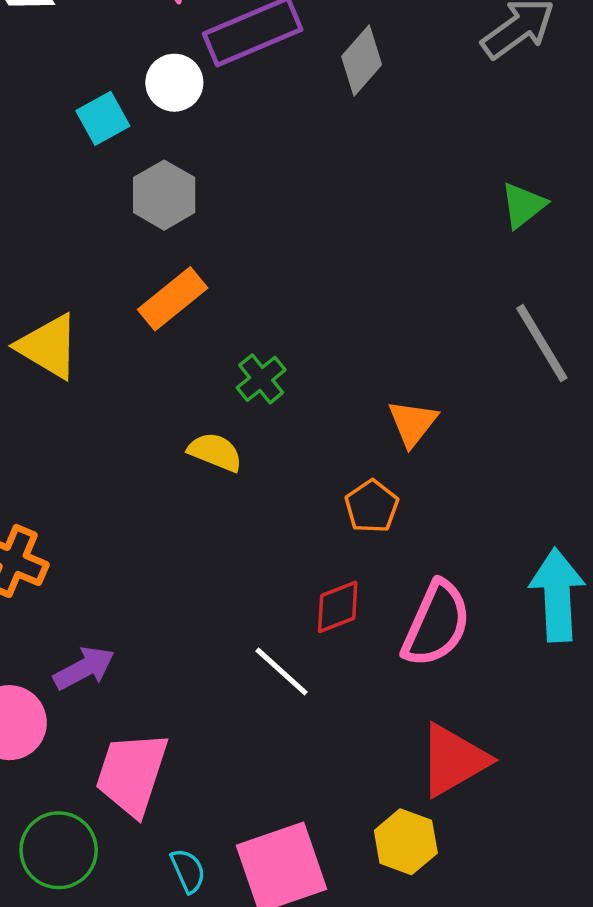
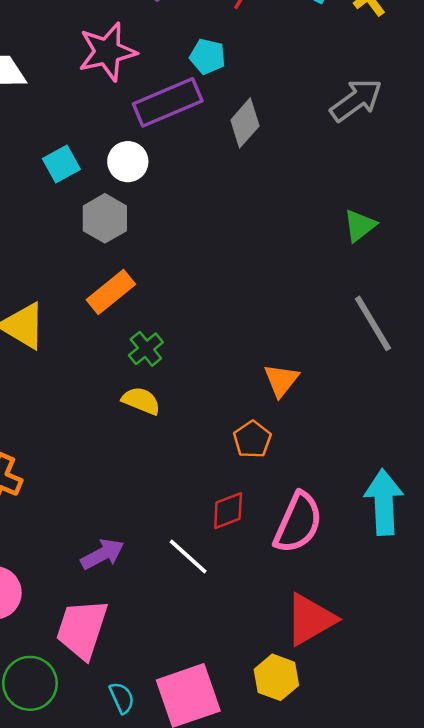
white circle: (174, 83) -> (128, 162), moved
green cross: (261, 379) -> (146, 349), moved
purple arrow: (84, 668) -> (102, 554), moved

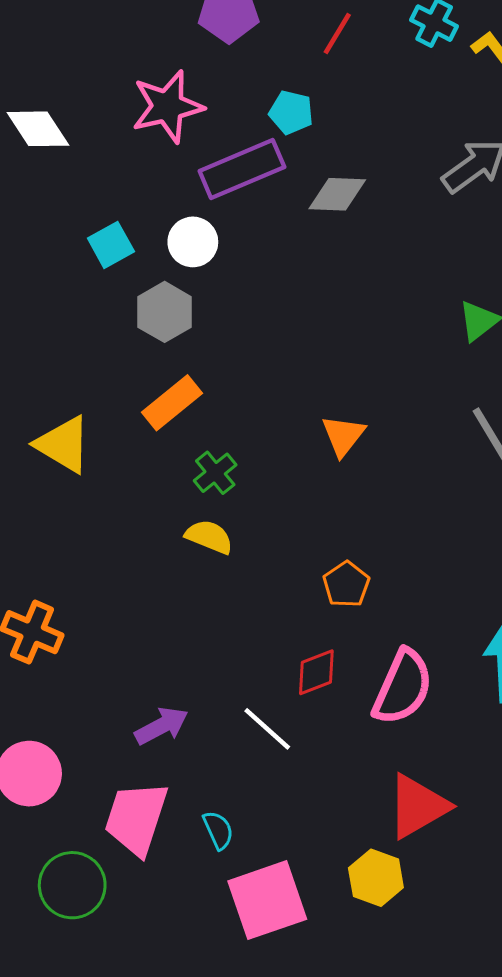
gray diamond: (245, 123) -> (337, 194), turned 51
orange triangle: (281, 380) -> (343, 436), moved
cyan semicircle: (122, 698) -> (218, 830), moved

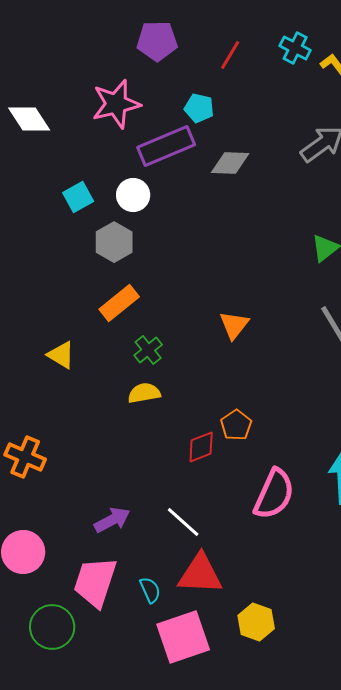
yellow triangle: (63, 444) -> (61, 355), moved, size x0.7
yellow semicircle: (209, 537) -> (144, 393), turned -32
red diamond: (316, 672) -> (201, 447), moved
red triangle: (418, 806) -> (200, 574), moved, turned 33

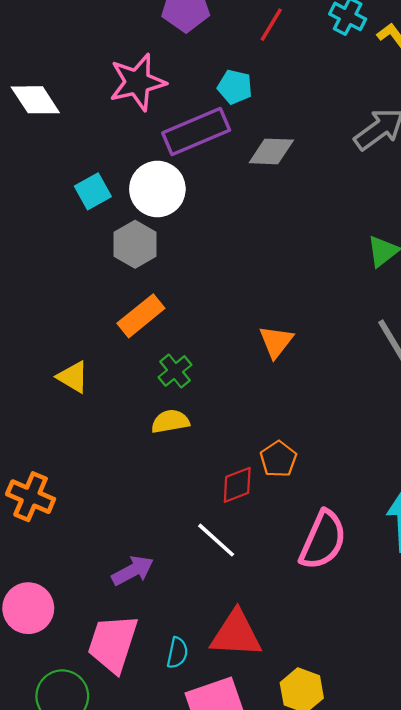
white circle: (133, 195) -> (157, 189), size x1.4
white line: (183, 522) -> (216, 540), moved
cyan semicircle: (150, 590) -> (177, 653), turned 36

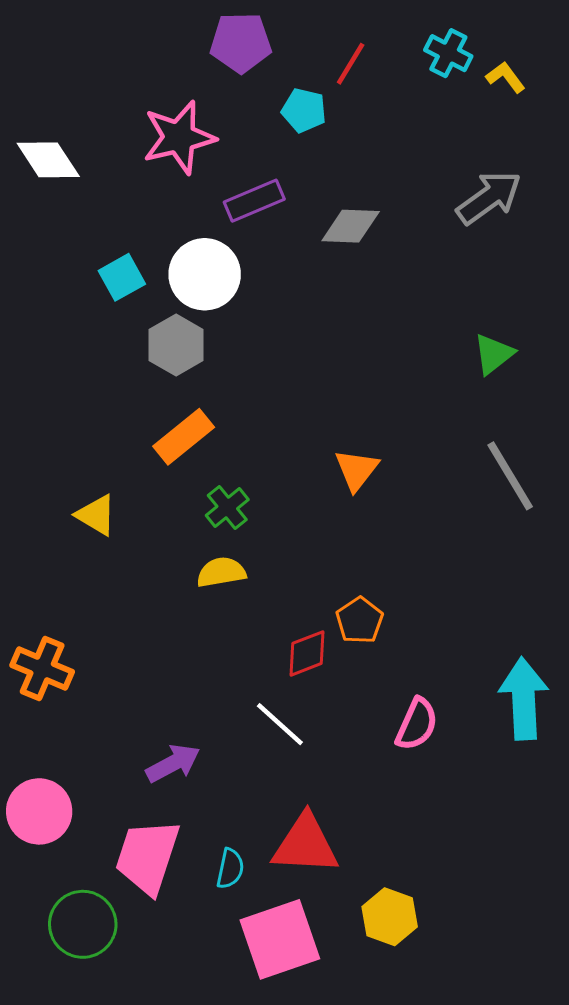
cyan pentagon: (235, 87) -> (304, 110), moved
purple rectangle: (196, 131) -> (254, 201), size x0.7
pink semicircle: (323, 540) -> (417, 724), size x0.7

